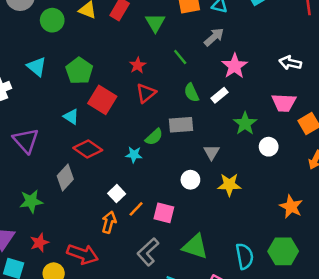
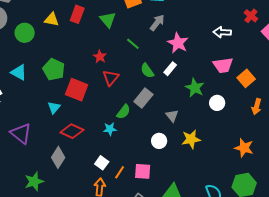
cyan triangle: (71, 117) -> (54, 108), turned 48
gray rectangle: (181, 125) -> (143, 98), turned -36

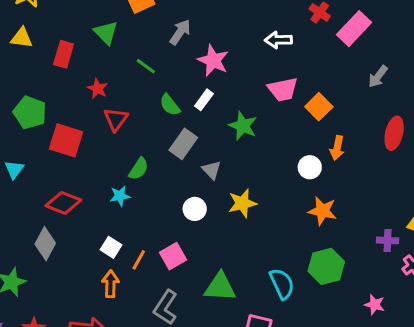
red rectangle: (77, 14) -> (64, 54), moved
gray rectangle: (143, 98) -> (183, 144), moved
white circle: (217, 103) -> (310, 167), moved
cyan triangle: (54, 108) -> (14, 169), moved
pink square: (143, 171) -> (173, 256), turned -30

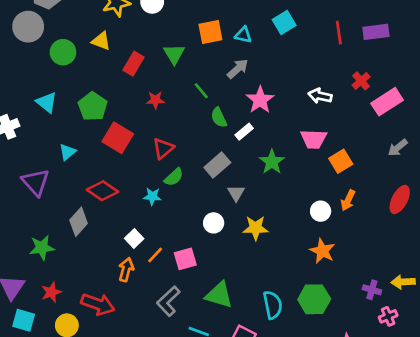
red star: (98, 89) -> (155, 100), turned 30
green semicircle: (170, 105) -> (219, 117), moved
red triangle: (116, 119) -> (163, 148), moved

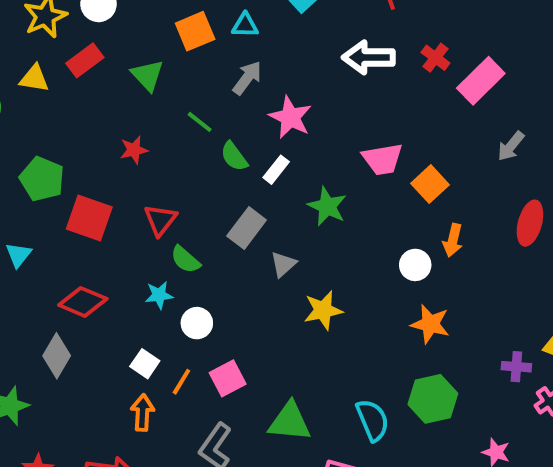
red rectangle: (133, 64) -> (85, 60), moved, turned 35
white arrow: (320, 96) -> (369, 57), moved, size x1.4
green semicircle: (174, 177) -> (185, 260), turned 96
gray triangle: (236, 193) -> (283, 264), turned 30
white circle: (214, 223) -> (197, 323), moved

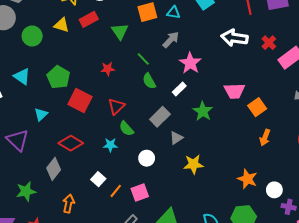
green semicircle: (234, 156) -> (149, 81), moved
white circle: (415, 265) -> (274, 190), moved
white circle: (197, 323) -> (147, 158), moved
orange arrow: (142, 413) -> (69, 204), moved

